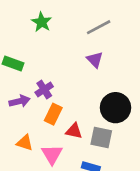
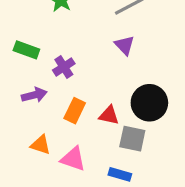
purple cross: (44, 89) -> (64, 67), moved
red triangle: (74, 131) -> (109, 115), moved
pink triangle: (52, 154) -> (73, 159), turned -40

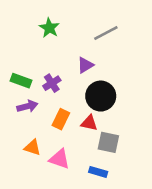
purple triangle: (125, 45) -> (85, 65), moved, turned 42
green rectangle: (26, 50) -> (21, 81), moved
black circle: (149, 103) -> (101, 96), moved

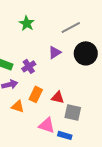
black circle: (101, 96) -> (86, 53), moved
orange triangle: (33, 147) -> (18, 106), moved
pink triangle: (60, 159) -> (47, 125), moved

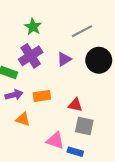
purple cross: (29, 66) -> (31, 56), moved, size x1.5
orange rectangle: (36, 94) -> (42, 96), moved, turned 56
red triangle: (58, 97) -> (75, 105), moved

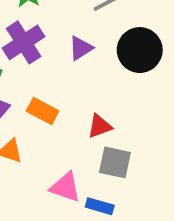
orange rectangle: (42, 96) -> (43, 111), turned 36
red triangle: (75, 105) -> (100, 126), turned -32

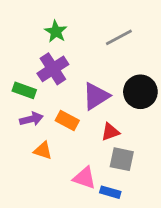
purple triangle: (81, 48) -> (96, 96), moved, size x1.5
black circle: (140, 50) -> (140, 92), moved

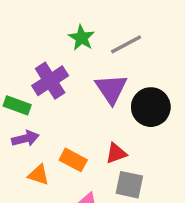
green star: (56, 32) -> (81, 38), moved
purple triangle: (96, 96) -> (111, 89), moved, turned -32
orange rectangle: (67, 120) -> (73, 160), moved

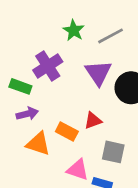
red triangle: (116, 153) -> (93, 121), moved
orange triangle: (39, 175) -> (38, 144), size x1.4

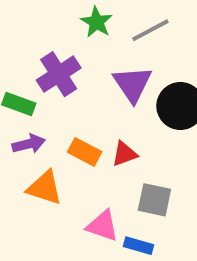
orange rectangle: (67, 131) -> (85, 152), moved

